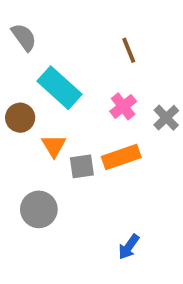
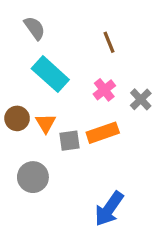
gray semicircle: (24, 37) -> (35, 28), moved
brown circle: (20, 118) -> (17, 118), moved
blue arrow: (129, 247) -> (109, 209), size x1.6

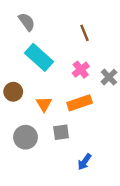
orange triangle: (46, 123) -> (44, 104), moved
gray square: (69, 141) -> (61, 132), moved
blue arrow: (109, 209) -> (84, 162), size x0.6

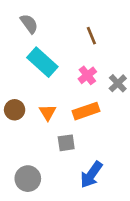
brown circle: (13, 92) -> (15, 110), moved
gray circle: (25, 137) -> (28, 179), moved
blue arrow: (84, 162) -> (91, 175), size x1.5

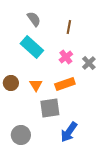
gray semicircle: (29, 24) -> (34, 19), moved
brown line: (91, 36) -> (69, 27), turned 32
gray square: (66, 143) -> (50, 108), size x1.5

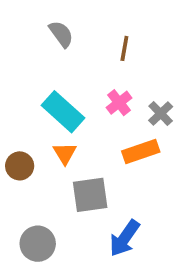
cyan rectangle: (32, 47) -> (63, 112), moved
brown circle: (11, 83) -> (20, 166), moved
orange rectangle: (65, 84) -> (141, 151), moved

